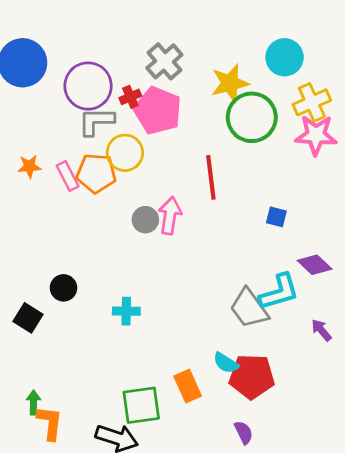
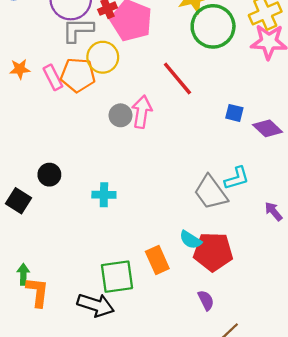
red line: (211, 177) -> (177, 79), turned -33
purple diamond: (315, 265) -> (268, 128), moved
cyan L-shape: (279, 292) -> (237, 178), size x0.7

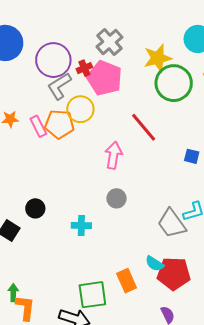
gray L-shape: (78, 30) -> (59, 86), turned -32
gray circle: (121, 115) -> (116, 198), moved

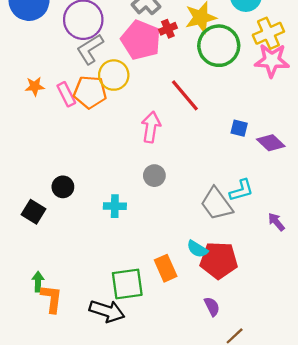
red cross: (84, 68) -> (168, 29), moved

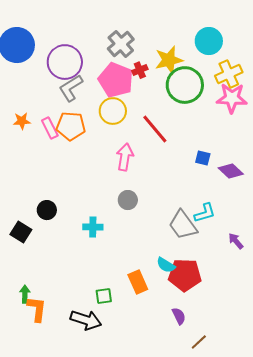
yellow circle: (114, 75) -> (113, 111), moved
green square: (127, 284) -> (104, 296), size x0.6

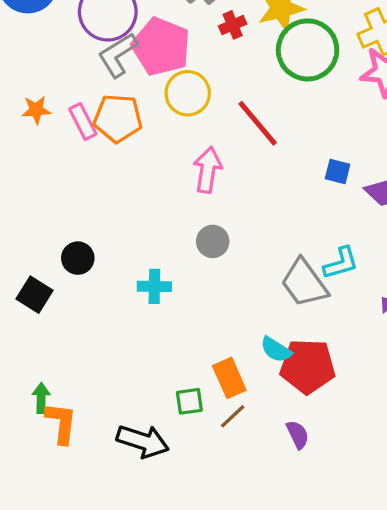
pink pentagon: (116, 80) -> (161, 47), moved
green square: (104, 296) -> (189, 401), moved
brown line: (199, 342) -> (233, 416), moved

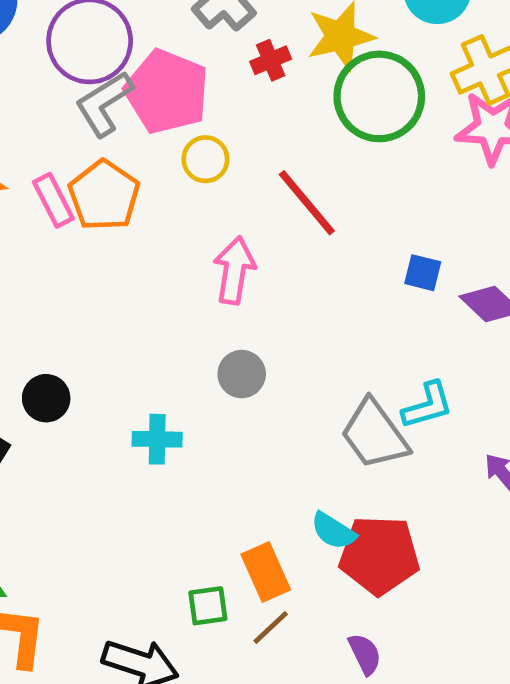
yellow circle: (188, 93) -> (205, 159), size x0.7
orange pentagon: (118, 118) -> (104, 195), turned 30

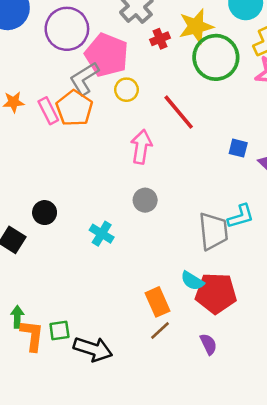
gray L-shape: (104, 104) -> (84, 78), moved
gray trapezoid: (374, 434) -> (213, 231), turned -150
cyan cross: (157, 439) -> (102, 234), turned 30
green square: (208, 606) -> (59, 330), moved

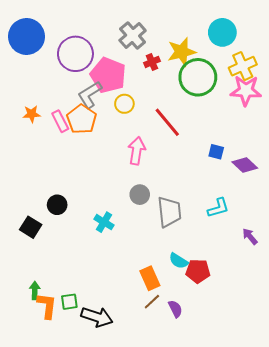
gray trapezoid: (213, 231) -> (169, 212), moved
red pentagon: (216, 293) -> (198, 271), size x0.7
purple semicircle: (208, 344) -> (175, 309), moved

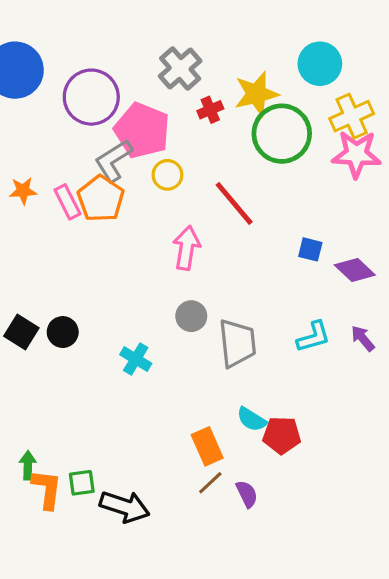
black square: (31, 227) -> (21, 332), moved
purple arrow: (250, 236) -> (363, 338), moved

